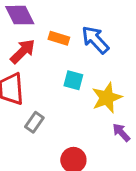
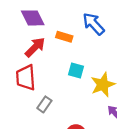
blue arrow: (95, 40) -> (93, 24), moved

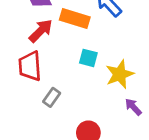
orange rectangle: (64, 37) -> (75, 18), size x1.5

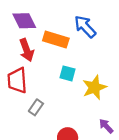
red arrow: (41, 31) -> (27, 50), turned 115
purple arrow: (133, 107) -> (106, 126), moved

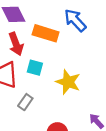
cyan square: (68, 73) -> (35, 68), moved
yellow star: (94, 87) -> (68, 82), moved, turned -30

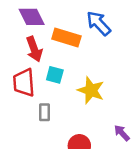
gray rectangle: (25, 102) -> (45, 112), turned -35

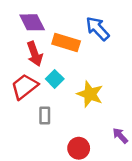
cyan square: (55, 75) -> (55, 79), turned 30
red trapezoid: (24, 83) -> (25, 87), turned 56

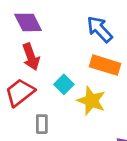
orange rectangle: (66, 42) -> (105, 65), moved
cyan square: (55, 79) -> (64, 84), moved

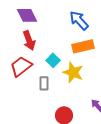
orange rectangle: (105, 65) -> (83, 46), turned -30
gray rectangle: (42, 124) -> (44, 83), moved

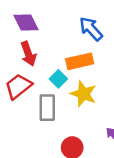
orange rectangle: (83, 46) -> (80, 61), moved
gray rectangle: (44, 83) -> (47, 108), size x1.5

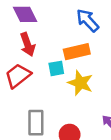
cyan square: (58, 79) -> (56, 68), turned 35
gray rectangle: (47, 108) -> (36, 123), moved

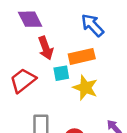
red arrow: (28, 44) -> (46, 48), moved

